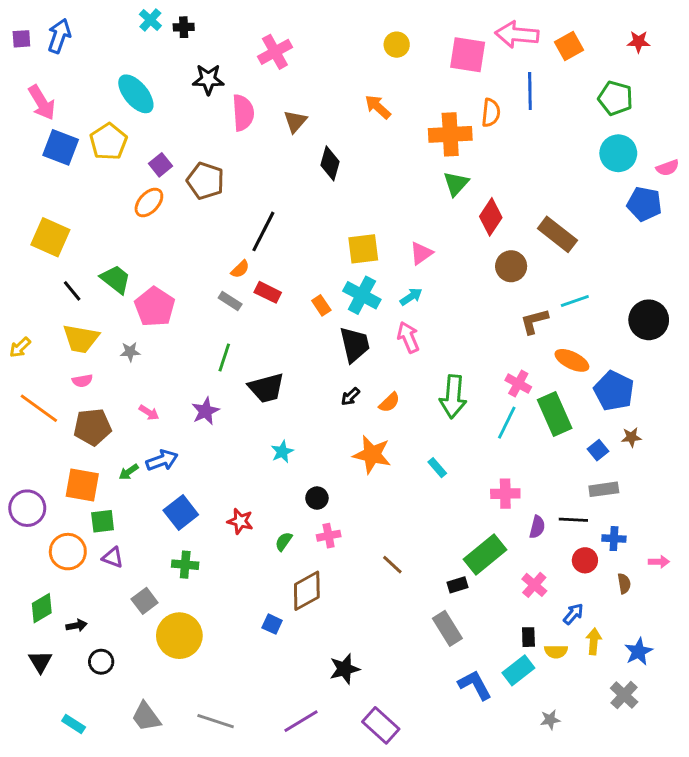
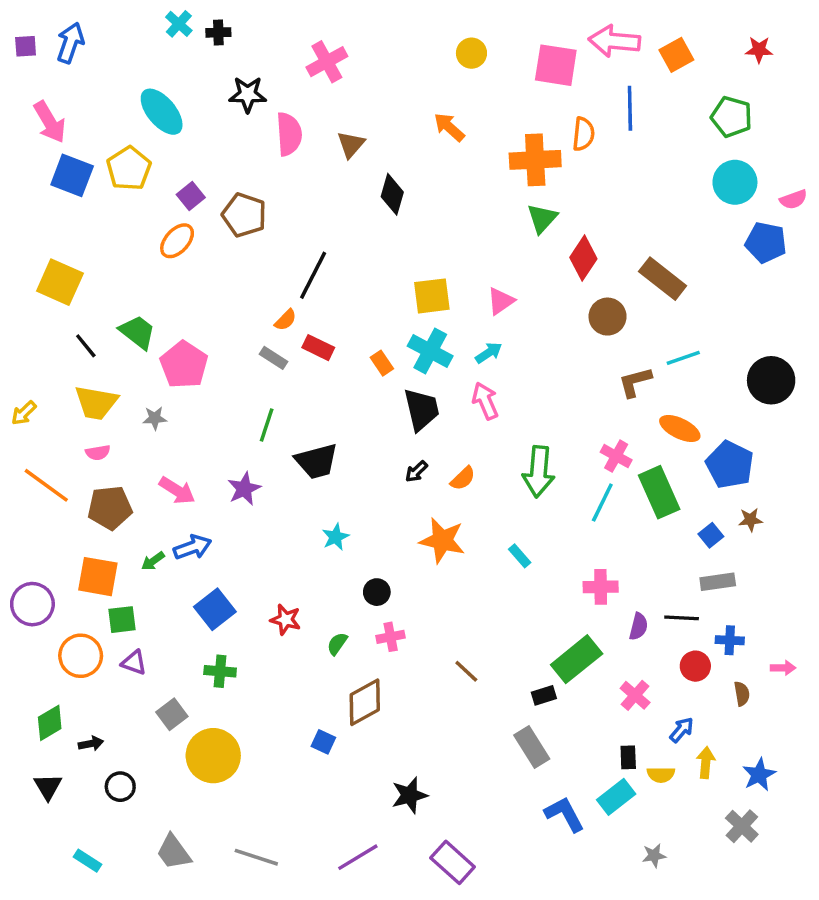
pink arrow: (149, 413) -> (177, 490), size x1.5

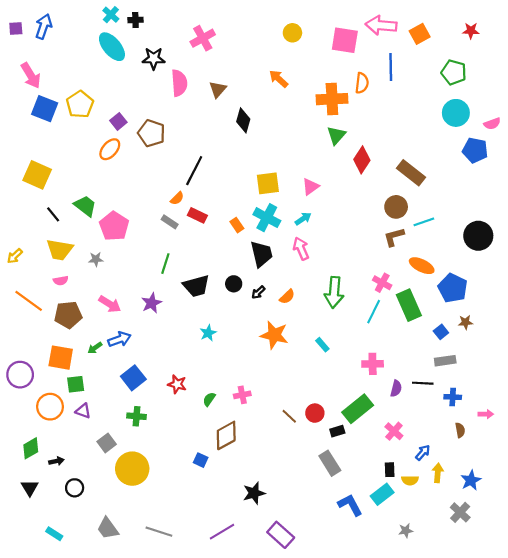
cyan ellipse: (162, 112) -> (112, 47), moved
brown circle: (608, 317) -> (396, 207), moved
black circle: (377, 592) -> (234, 284), moved
red circle: (695, 666) -> (315, 413), moved

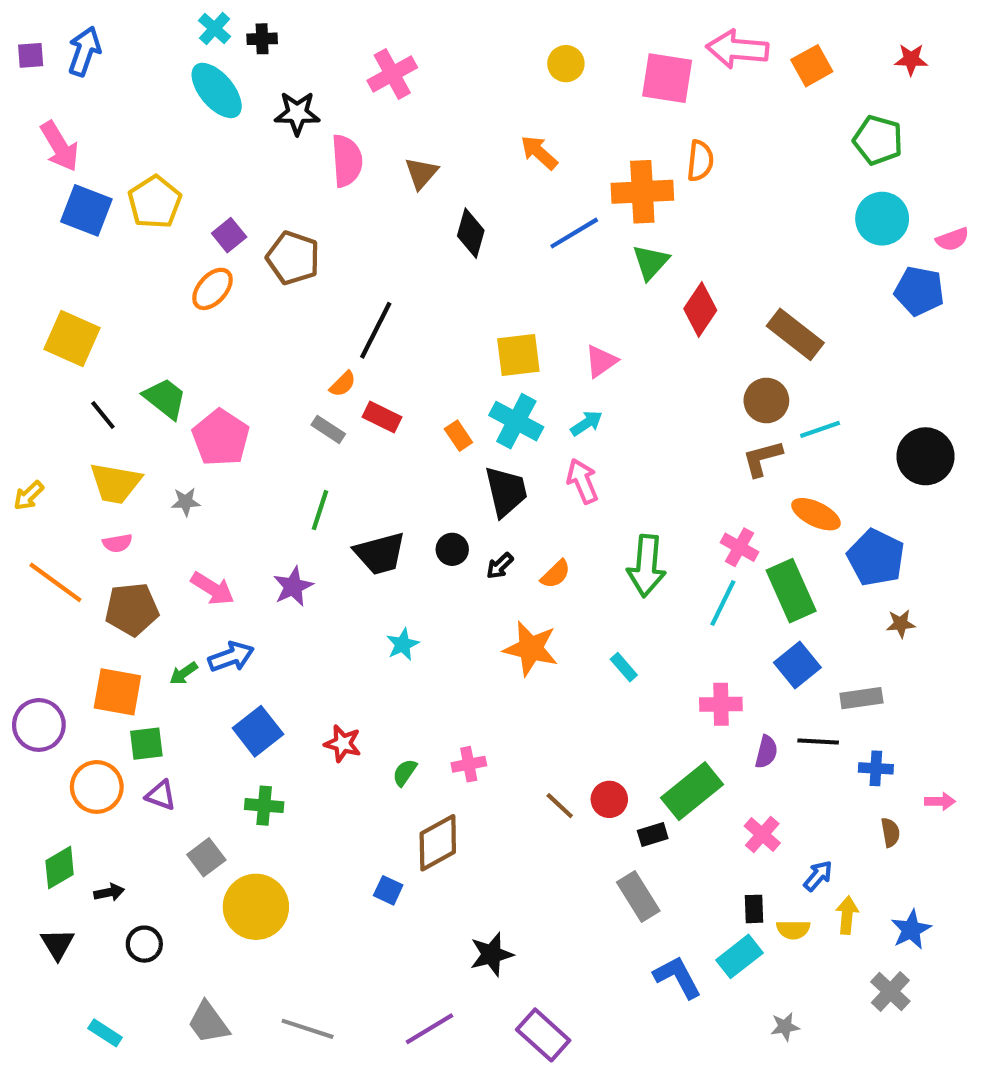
blue line: (391, 67) -> (574, 233), moved, turned 60
blue square: (441, 332) -> (797, 665), moved, size x1.5

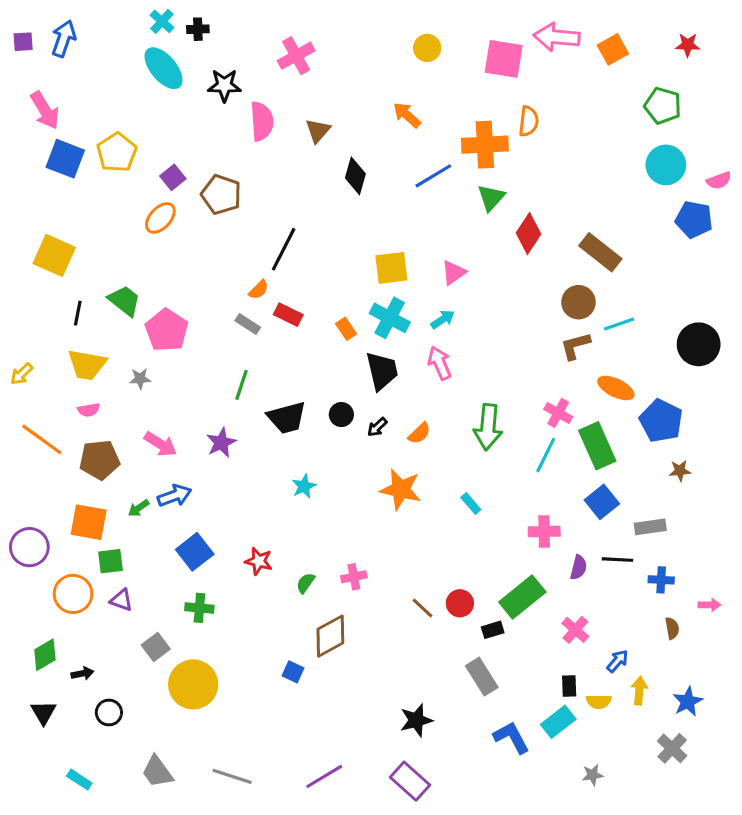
black line: (103, 415) -> (78, 313), turned 50
black star: (492, 954) -> (416, 720), moved

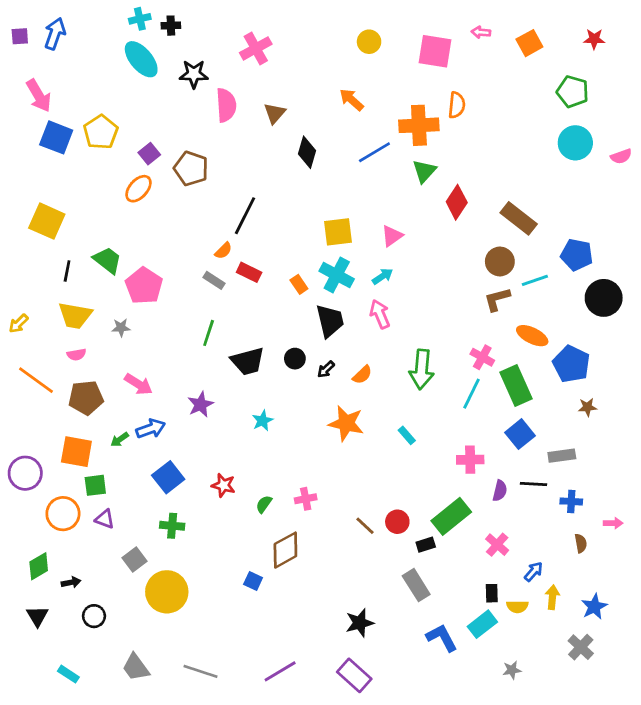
cyan cross: (162, 21) -> (140, 19), turned 35
pink arrow: (557, 37) -> (481, 32), size x0.5
blue pentagon: (694, 220) -> (577, 255), moved
purple star: (221, 443) -> (201, 404), moved

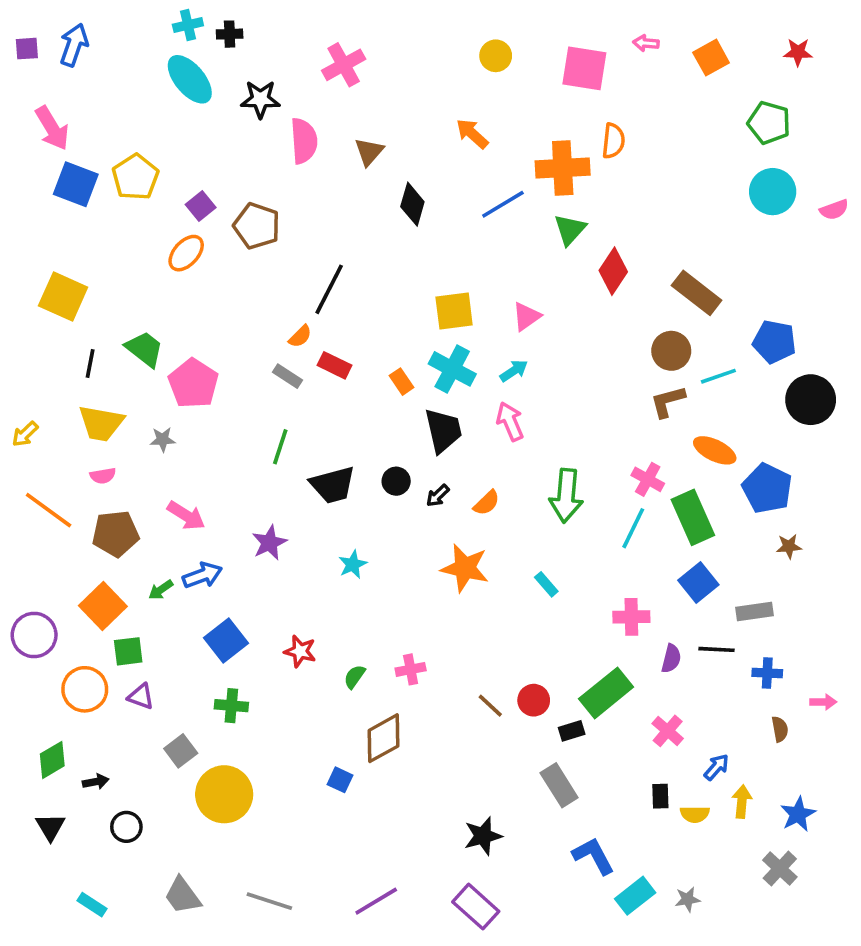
orange square: (76, 452) -> (103, 606), turned 36
cyan rectangle: (482, 624) -> (635, 896), moved

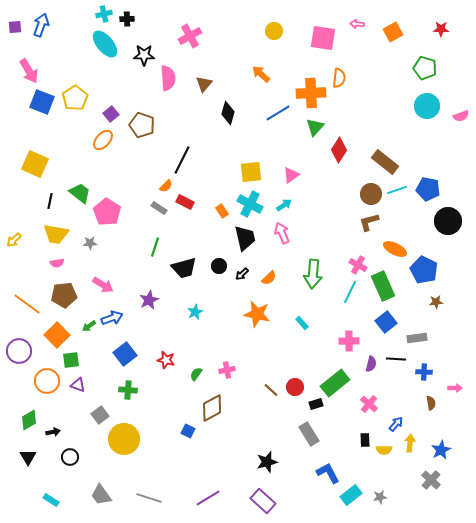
cyan line: (718, 376) -> (397, 190), moved
orange line: (49, 510) -> (27, 304), moved

